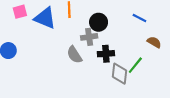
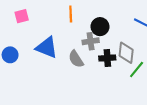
blue triangle: (45, 18) -> (47, 48), moved
gray diamond: (120, 74) -> (126, 53), moved

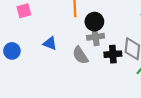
black circle: (100, 27) -> (94, 22), moved
blue triangle: (47, 48) -> (50, 43), size x0.6

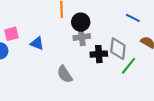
pink square: (24, 11) -> (12, 34), moved
gray semicircle: (80, 55) -> (65, 74), moved

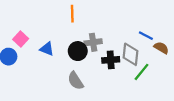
blue line: (133, 18) -> (146, 36), moved
black circle: (81, 22) -> (78, 51), moved
pink square: (12, 34) -> (21, 39), turned -32

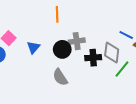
blue triangle: (47, 49) -> (33, 47), turned 48

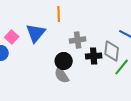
blue triangle: (33, 47) -> (36, 33), moved, size x1.5
black circle: (62, 49) -> (64, 61), moved

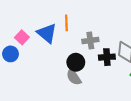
orange line: (59, 14) -> (66, 23), moved
blue triangle: (36, 33) -> (47, 33), turned -30

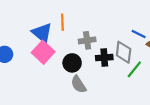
pink square: (22, 37) -> (43, 52), moved, size x1.5
gray semicircle: (74, 77) -> (79, 84), moved

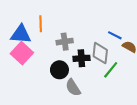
blue triangle: (42, 33) -> (21, 34), turned -35
black circle: (72, 63) -> (59, 70), moved
gray semicircle: (79, 84) -> (73, 88), moved

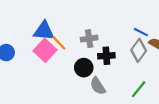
orange line: (41, 24) -> (59, 43), moved, turned -42
gray diamond: (100, 53) -> (139, 50), moved, turned 30
green line: (111, 70) -> (139, 89), moved

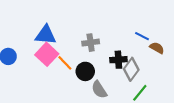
orange line: (59, 43) -> (65, 63), moved
gray diamond: (139, 50) -> (131, 69), moved
black cross: (106, 56) -> (118, 60), moved

